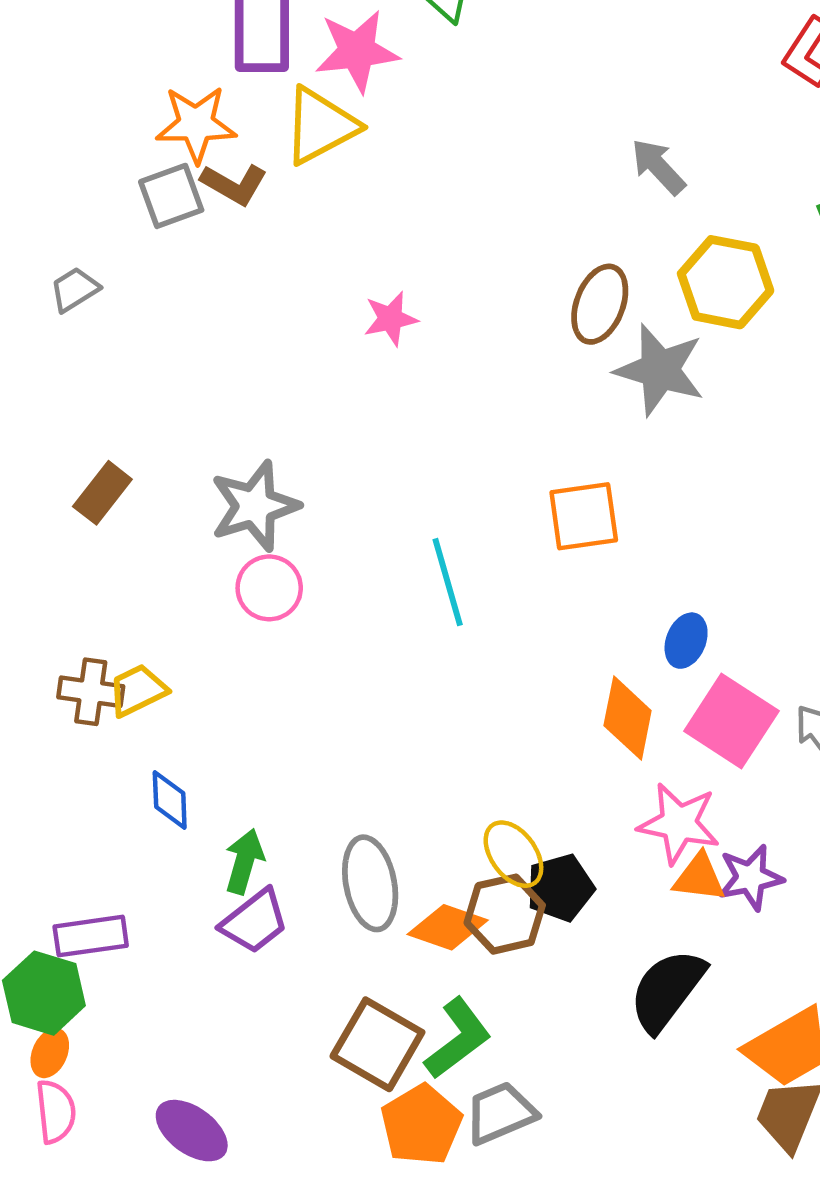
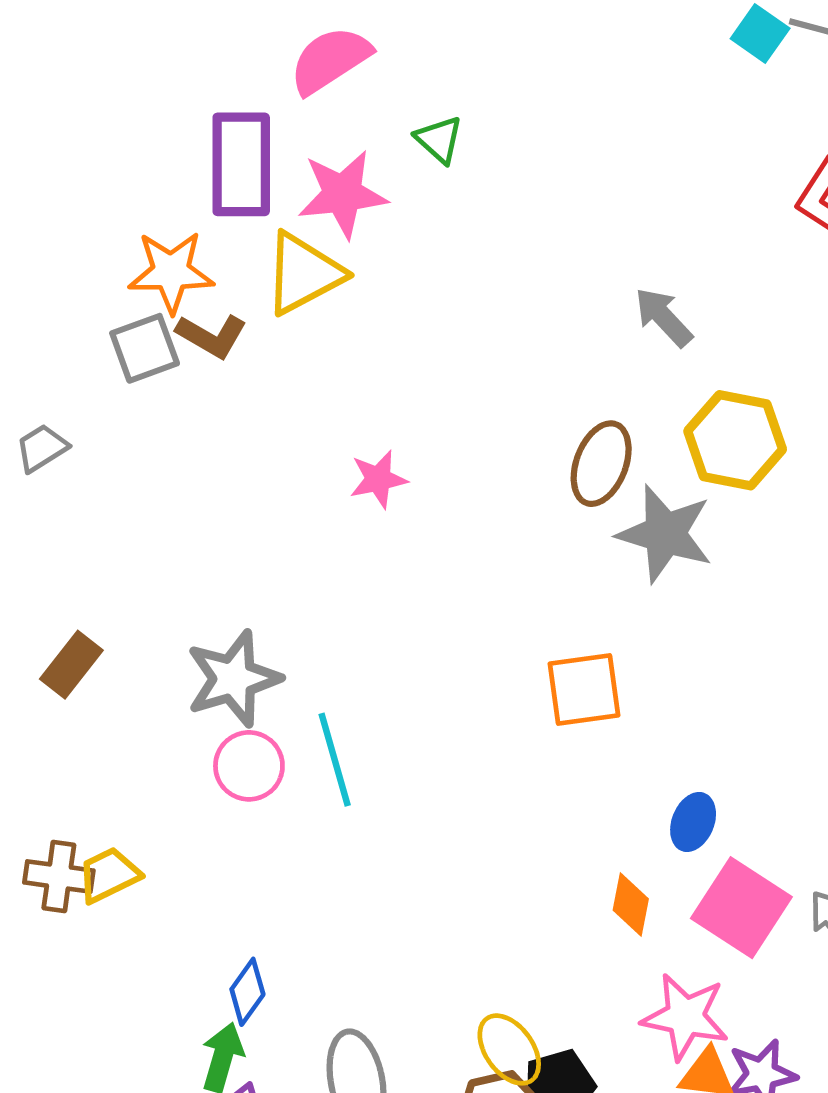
cyan line: (448, 582) -> (335, 760), moved
orange diamond: (628, 718) -> (631, 905), size x0.7
blue diamond: (170, 800) -> (247, 992), moved, turned 38

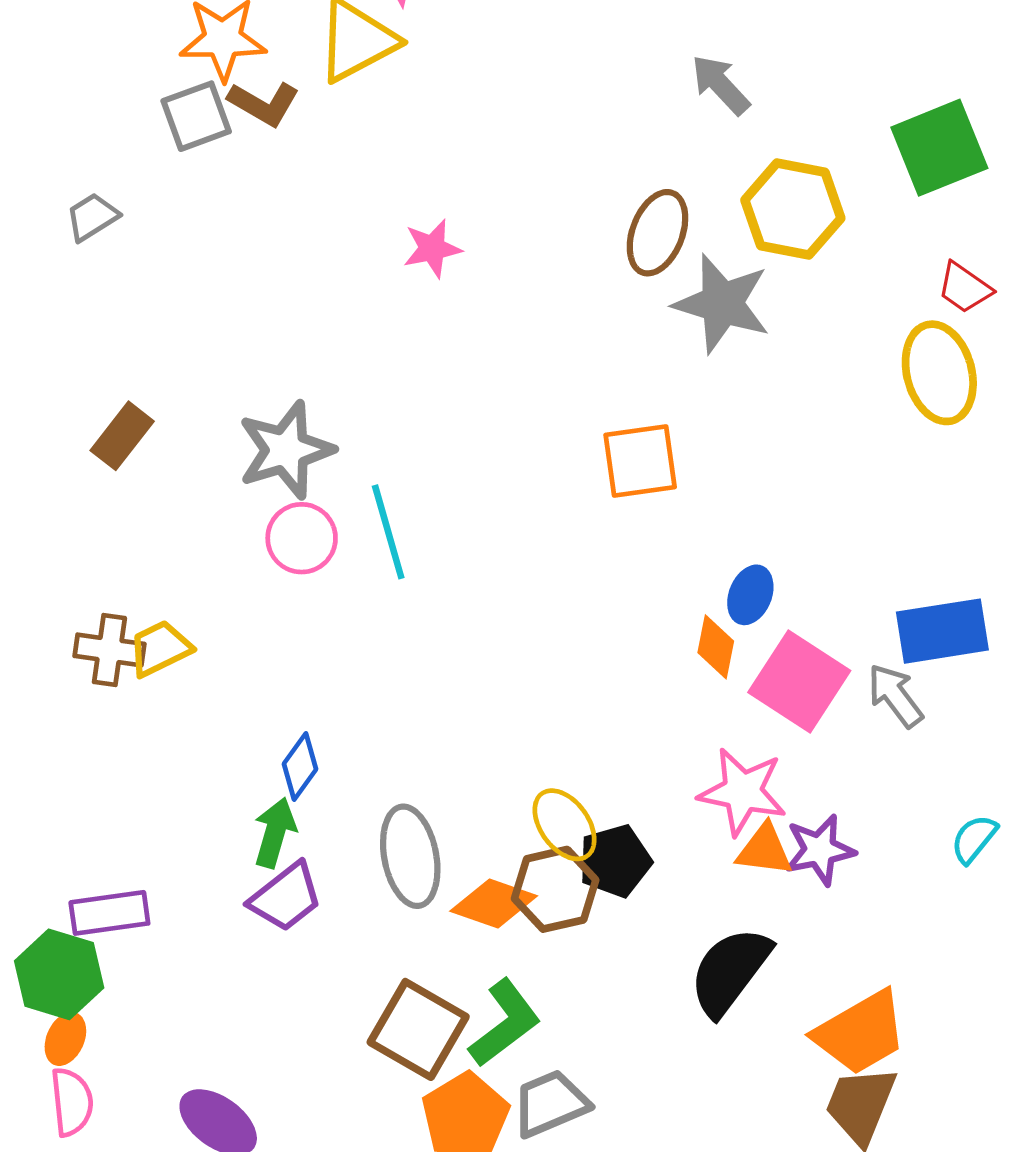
orange diamond: (631, 905) -> (716, 647), moved

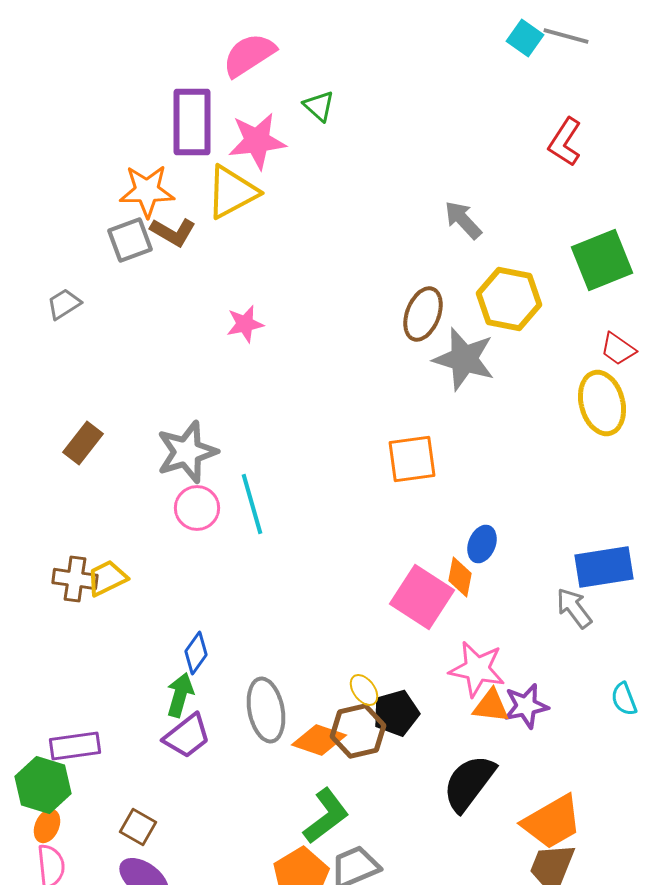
pink star: (432, 248) -> (245, 324), moved
pink square: (799, 681) -> (422, 597), moved
yellow ellipse: (565, 825) -> (364, 690), size x0.7
cyan semicircle: (974, 839) -> (624, 699), turned -60
brown square: (418, 1029) -> (138, 827), moved, size x0.6

